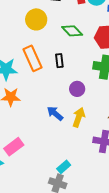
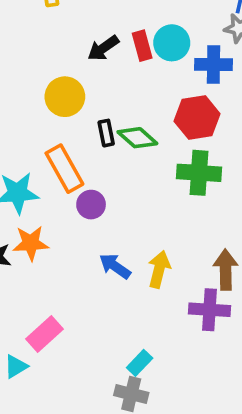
green diamond: (72, 31) -> (137, 138), moved
black rectangle: (59, 61) -> (106, 133), moved
purple circle: (77, 89) -> (91, 205), moved

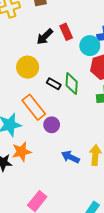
cyan circle: (172, 43) -> (90, 46), moved
black rectangle: (106, 133) -> (54, 84), turned -40
green diamond: (137, 138) -> (72, 84), turned 60

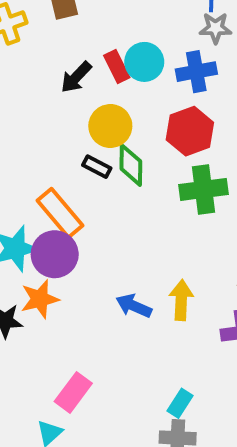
cyan circle: (90, 46) -> (144, 62), moved
yellow circle: (28, 67) -> (110, 126), moved
purple circle: (52, 125) -> (55, 254), moved, size x1.5

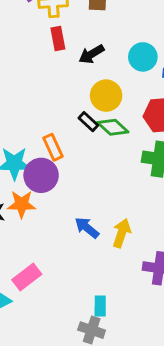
red rectangle: (117, 66) -> (58, 39), moved
green diamond: (131, 165) -> (113, 127), turned -64
orange rectangle: (60, 213) -> (53, 147), size x0.7
cyan rectangle: (180, 403) -> (100, 306), turned -48

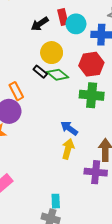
red rectangle: (58, 39) -> (63, 17), moved
blue arrow: (87, 228) -> (69, 128), moved

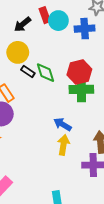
yellow circle: (52, 53) -> (18, 52), moved
red hexagon: (91, 64) -> (79, 72), moved
green diamond: (58, 75) -> (46, 73), turned 40

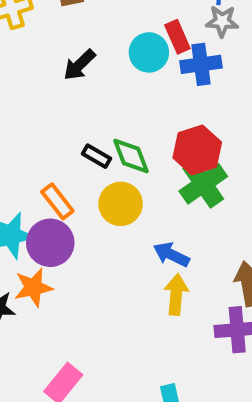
red rectangle: (45, 15) -> (177, 37), moved
yellow circle: (18, 52) -> (121, 204), moved
green cross: (81, 89) -> (203, 184), turned -30

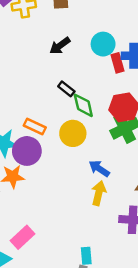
red rectangle: (177, 37) -> (117, 63), moved
black rectangle: (97, 156) -> (66, 89), moved
orange rectangle: (57, 201) -> (35, 126), turned -35

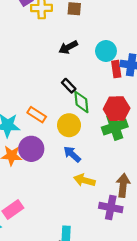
purple circle: (27, 151) -> (31, 149), moved
blue arrow: (99, 169) -> (72, 154), moved
yellow arrow: (99, 193) -> (84, 180), turned -96

